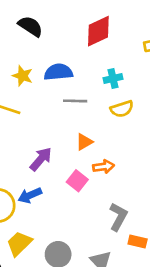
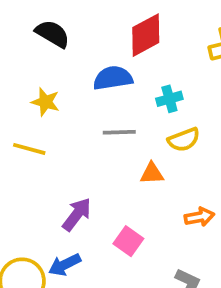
blue semicircle: (58, 72) -> (113, 78), moved
orange triangle: (84, 142) -> (152, 173), moved, turned 30
orange arrow: (104, 167) -> (199, 217), moved

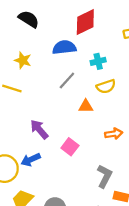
gray line: (119, 132) -> (67, 80), turned -48
purple arrow: (77, 214) -> (39, 129), turned -80

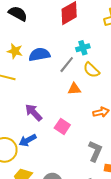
blue semicircle: (64, 47) -> (39, 54), moved
gray line: (67, 80) -> (67, 65), moved
yellow semicircle: (106, 86) -> (91, 70), turned 66

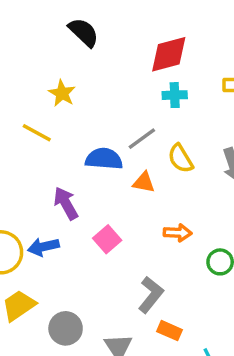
cyan cross: (83, 48) -> (175, 95), moved
blue semicircle: (39, 54) -> (104, 159), moved

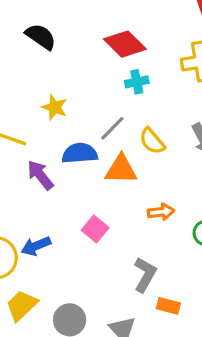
red diamond: (169, 54) -> (125, 44), turned 69
yellow star: (62, 93) -> (55, 107), moved
orange triangle: (144, 182) -> (121, 169), size x1.5
purple arrow: (66, 203) -> (40, 175), moved

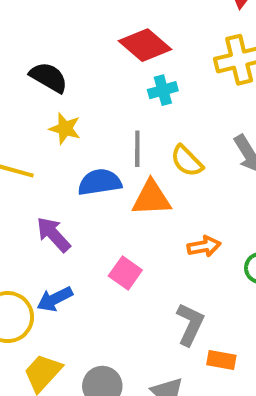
black semicircle: (41, 37) -> (49, 77), moved
gray line: (112, 128) -> (137, 149), turned -40
purple arrow: (40, 175) -> (53, 234), moved

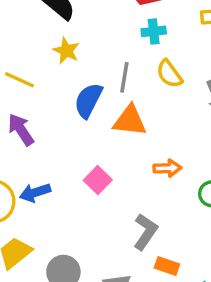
yellow semicircle: (187, 161) -> (169, 74), moved
blue semicircle: (100, 182) -> (88, 100), turned -63
purple arrow: (53, 234) -> (21, 130), moved

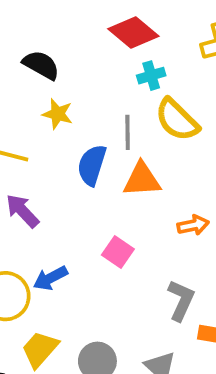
yellow semicircle: (169, 74) -> (177, 120), size x1.4

